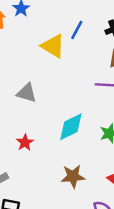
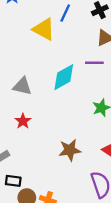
gray triangle: (27, 93) -> (22, 86), moved
cyan diamond: (71, 127) -> (64, 77), moved

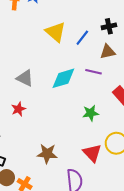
blue line: (65, 13) -> (82, 38), moved
brown star: (70, 150) -> (47, 154), moved

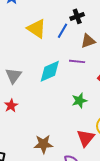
black cross: (109, 26) -> (77, 16), moved
gray triangle: (25, 78) -> (13, 76), turned 48
red triangle: (92, 153) -> (86, 138), turned 30

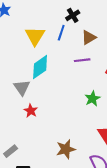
yellow triangle: (37, 29) -> (35, 36), turned 40
cyan diamond: (50, 71) -> (40, 67), moved
red star: (11, 106) -> (31, 111), moved

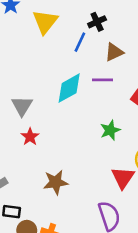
yellow triangle: (35, 36) -> (45, 22), moved
cyan diamond: (40, 67) -> (69, 88), moved
brown star: (66, 149) -> (56, 182), moved

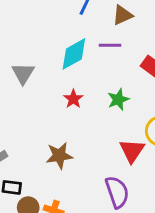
red star: (30, 137) -> (73, 99), moved

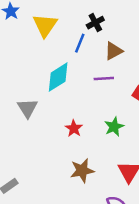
cyan diamond: (74, 54) -> (58, 77), moved
brown star: (59, 156) -> (82, 171), moved

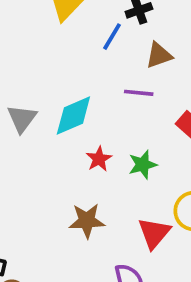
cyan diamond: (58, 77) -> (73, 115), moved
red star: (74, 128) -> (99, 159), moved

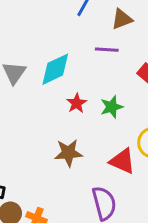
red triangle: (154, 233) -> (122, 161), turned -44

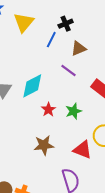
purple line: (107, 50) -> (69, 71), turned 35

